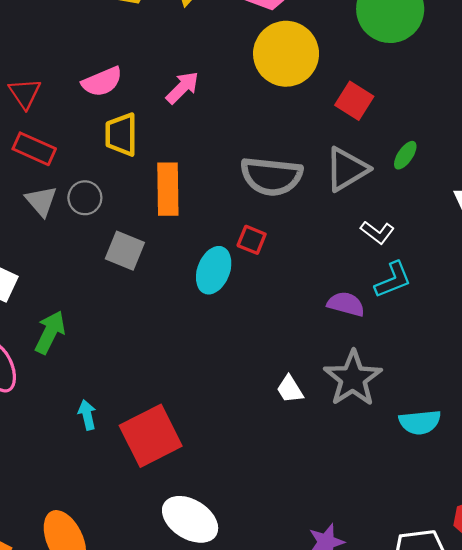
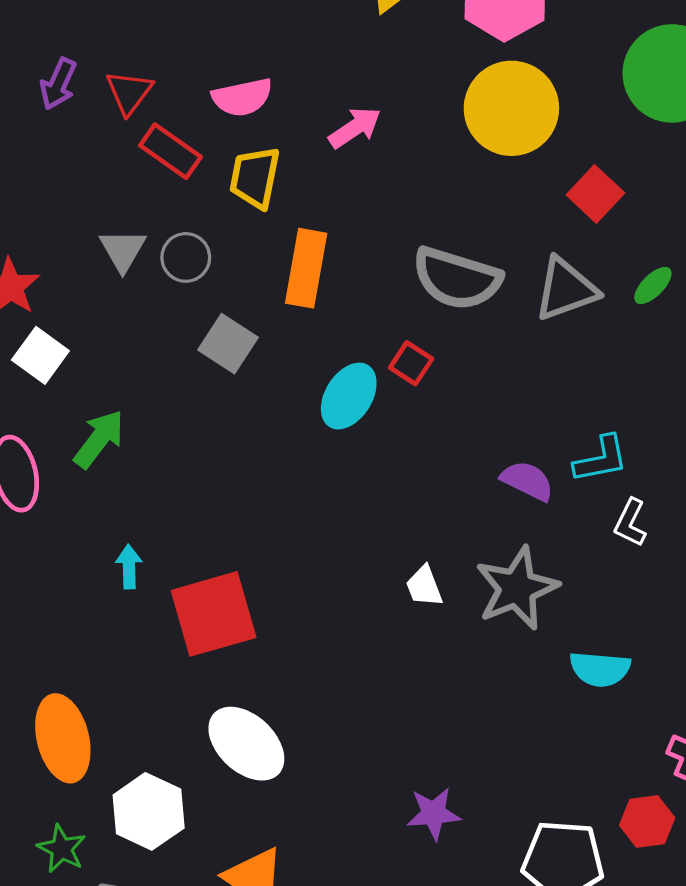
red rectangle: (34, 149) -> (170, 151), moved
white L-shape: (377, 232) -> (630, 523), moved, turned 68

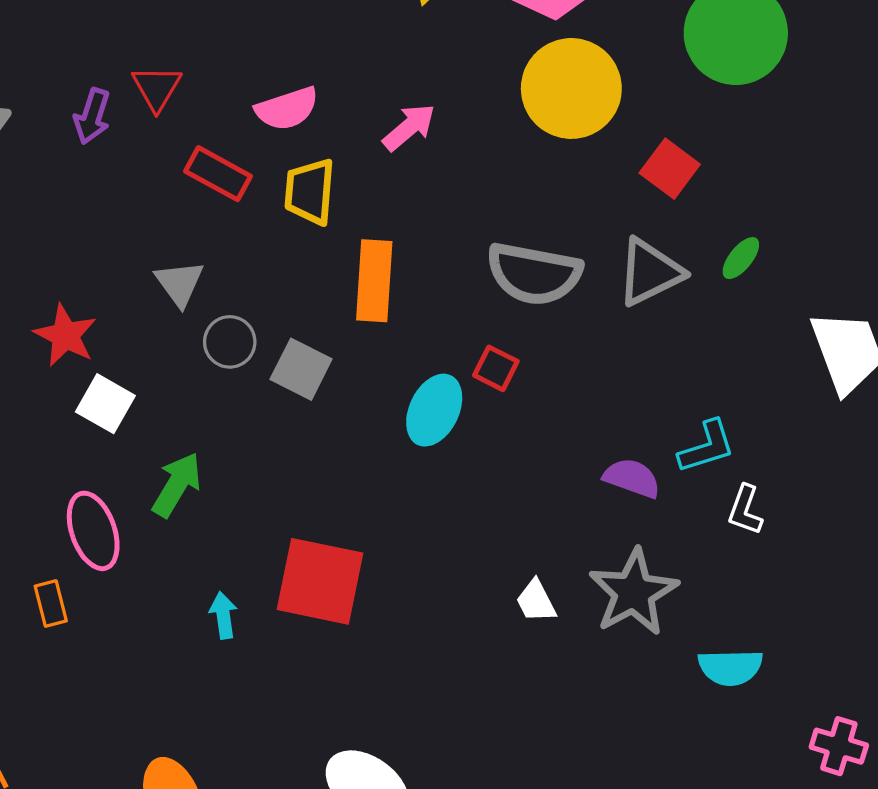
red triangle: (129, 92) -> (157, 88), moved
gray circle: (186, 257) -> (230, 342), moved
red square: (214, 614) -> (320, 581), moved, turned 34

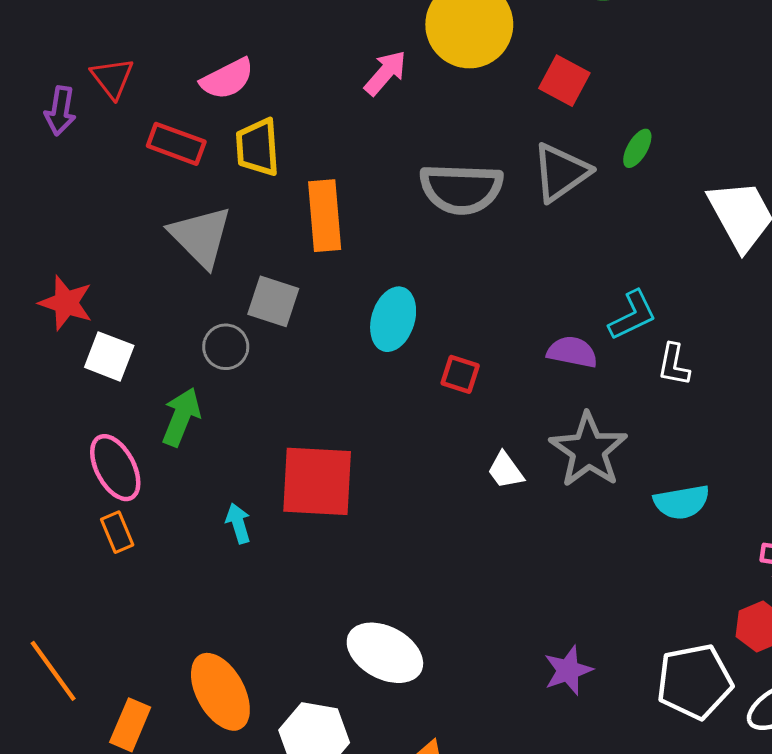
pink arrow: (409, 127) -> (385, 73), moved
gray triangle: (179, 283) -> (201, 237), moved, size x1.5
gray circle: (230, 342) -> (226, 347), moved
red square: (496, 368) -> (460, 374), moved
orange rectangle: (51, 604) -> (117, 532), moved

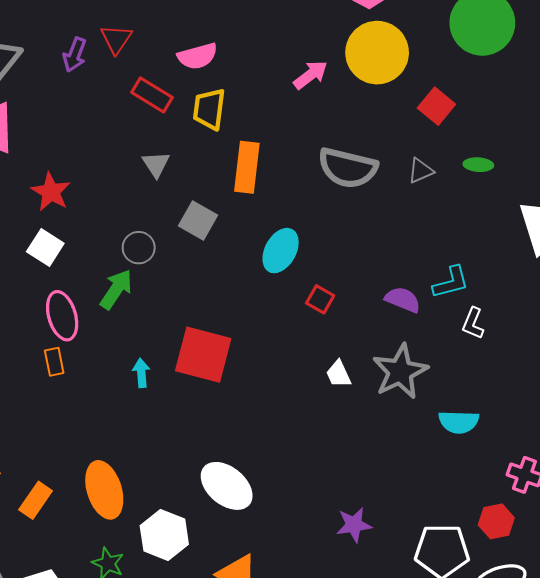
green ellipse: (637, 148) -> (478, 165), turned 52
gray triangle: (561, 172) -> (421, 171), size x0.6
gray triangle: (201, 237) -> (156, 164), size x0.6
gray circle: (226, 347) -> (139, 248), moved
white square: (109, 356) -> (45, 248), moved

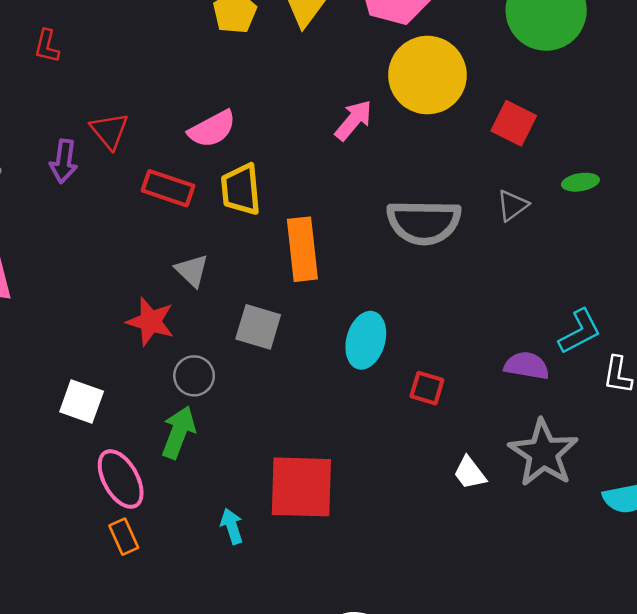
red star: (51, 192) -> (150, 321), moved

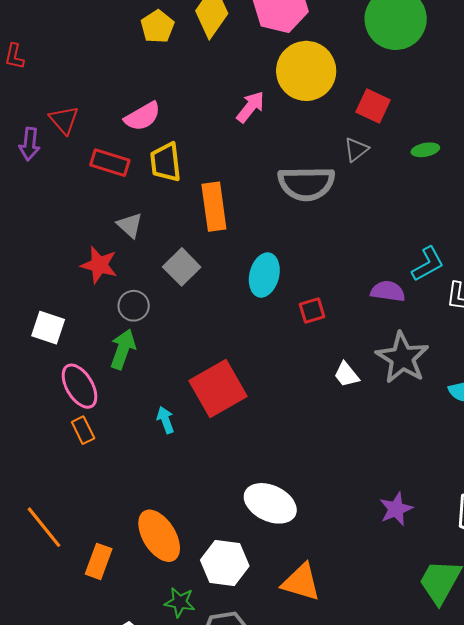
gray triangle: (512, 205) -> (356, 150), moved
gray square: (258, 327) -> (182, 267), turned 30
red square: (427, 388) -> (312, 310), turned -32
red square: (301, 487) -> (218, 389), turned -30

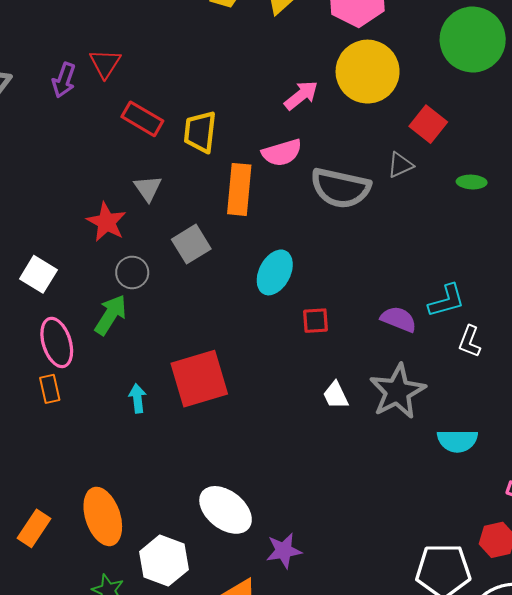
pink semicircle: (143, 116) -> (282, 153), moved
purple star: (396, 509) -> (284, 551), moved

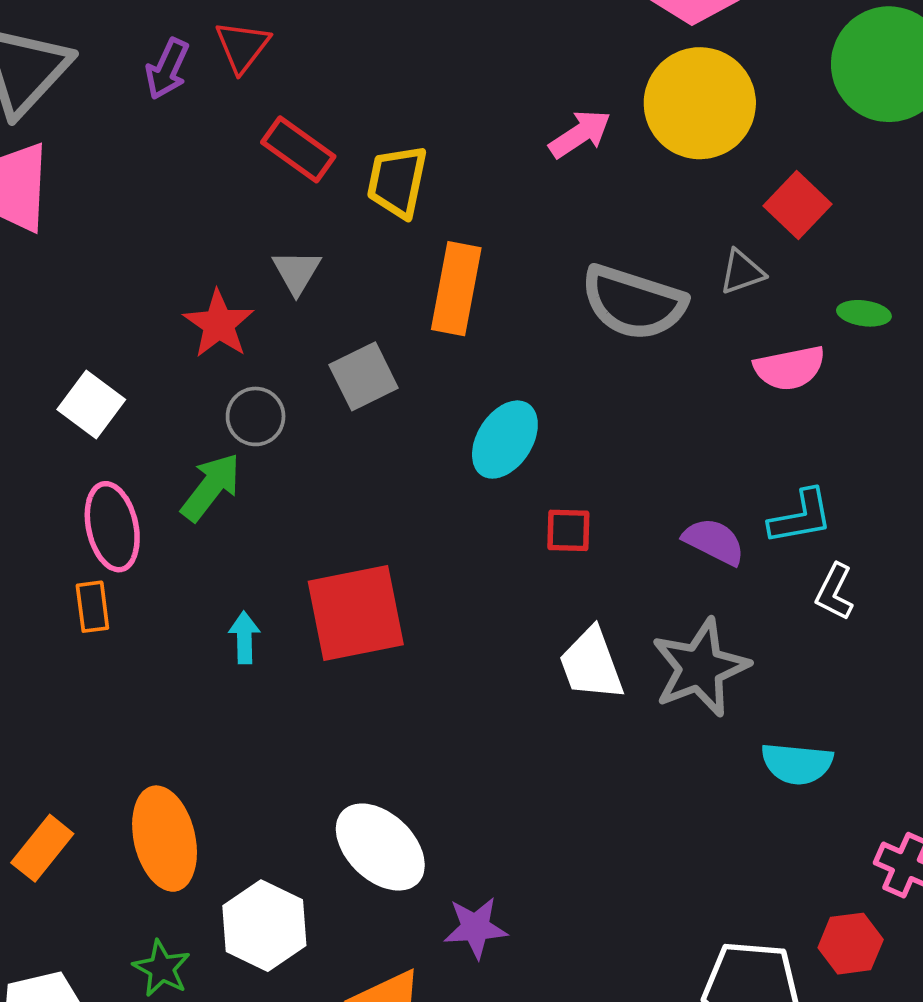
pink semicircle: (282, 153) -> (790, 368), moved
white trapezoid: (336, 395) -> (591, 664), size x1.5

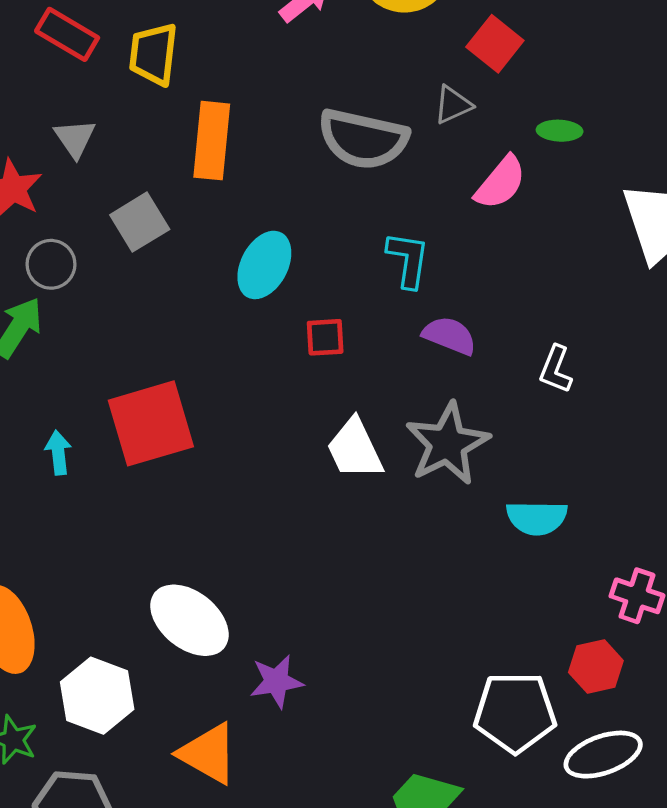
pink semicircle: (790, 368) -> (501, 183), turned -34
cyan L-shape: (801, 517) -> (408, 260), moved, turned -66

